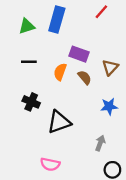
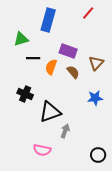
green triangle: (27, 26) -> (21, 39), moved
black line: (29, 62) -> (33, 58), moved
gray arrow: (100, 143) -> (65, 131), moved

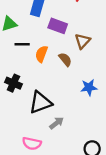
purple rectangle: (68, 51) -> (58, 26), moved
brown triangle: (96, 63) -> (82, 41), moved
gray arrow: (65, 131) -> (57, 123), turned 32

